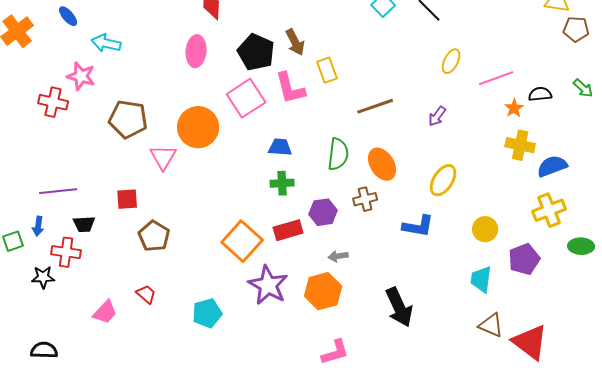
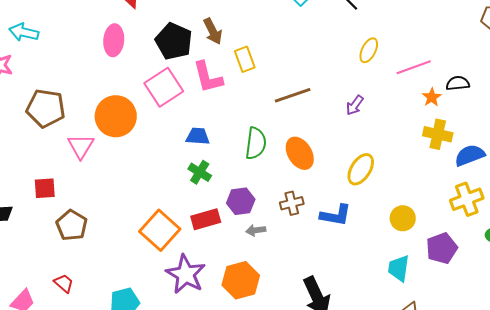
green cross: (282, 183) -> (200, 172), turned 35
brown cross: (365, 199) -> (292, 203), moved
gray arrow: (338, 256) -> (256, 230), moved

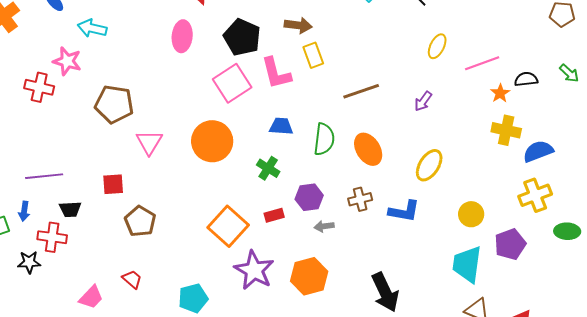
brown arrow: (213, 31) -> (298, 25), moved, turned -56
orange circle: (116, 116) -> (212, 141), moved
blue trapezoid: (198, 136) -> (281, 126), moved
red rectangle: (206, 219) -> (274, 215), size x0.7
cyan trapezoid: (399, 268) -> (467, 264), size x1.4

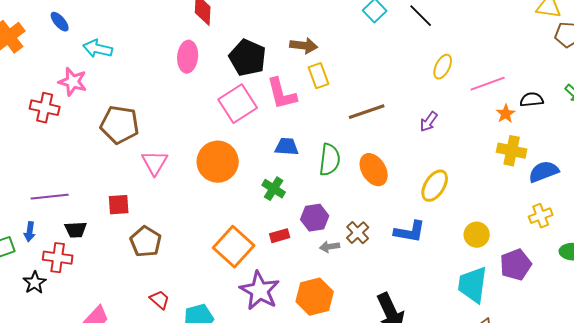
yellow cross: (535, 195) -> (541, 216), size x0.7
brown cross: (360, 199) -> (358, 233), moved, turned -30
black star: (29, 262) -> (35, 283), turned -30
red trapezoid: (132, 279) -> (160, 300), moved

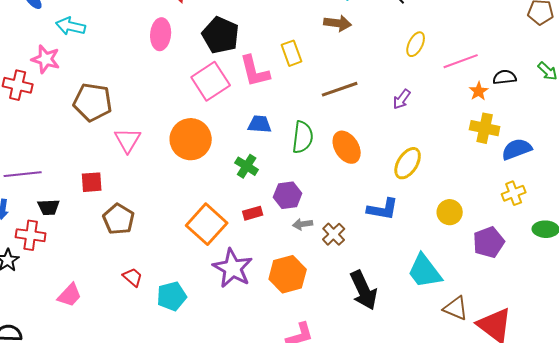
brown arrow: (304, 46) -> (338, 23), moved
brown cross: (358, 233) -> (334, 234), moved
cyan trapezoid: (473, 285) -> (425, 271), moved, turned -45

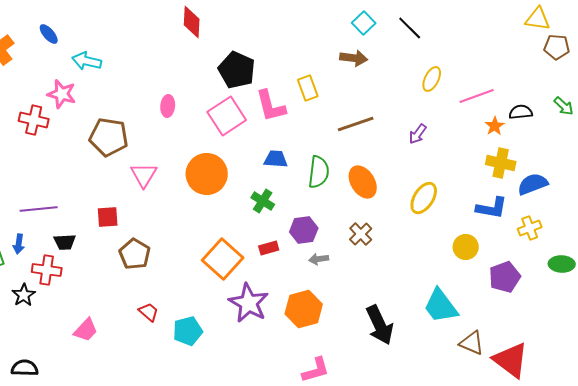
pink ellipse: (161, 34) -> (168, 106), moved, size x0.7
blue L-shape: (383, 209) -> (492, 208), moved
brown cross: (334, 234) -> (361, 234), moved

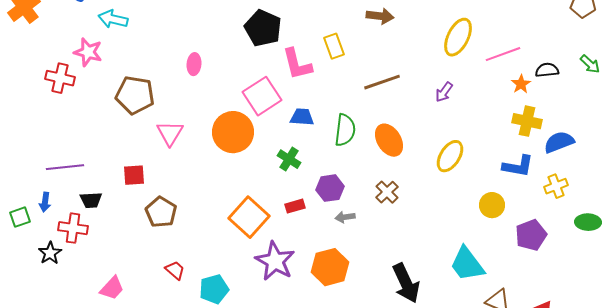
yellow ellipse: (432, 79) -> (458, 37), size x1.5
pink square: (227, 116) -> (262, 96), moved

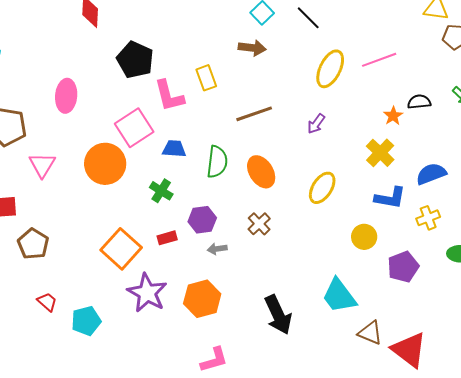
pink line: (503, 54) -> (379, 60), moved
pink ellipse: (194, 64) -> (66, 96), size x1.5
yellow cross: (527, 121) -> (380, 153), moved, turned 32

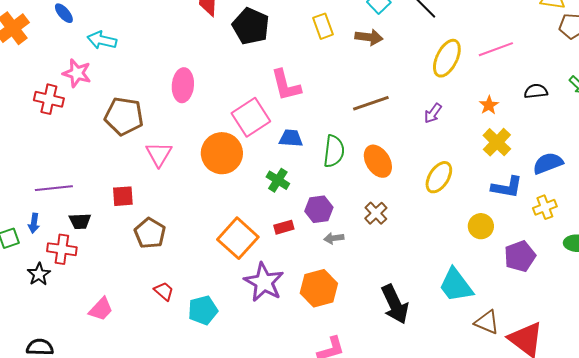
black pentagon: (135, 60) -> (251, 26), moved
yellow rectangle: (206, 78) -> (323, 26), moved
orange star: (393, 116) -> (489, 105), moved

